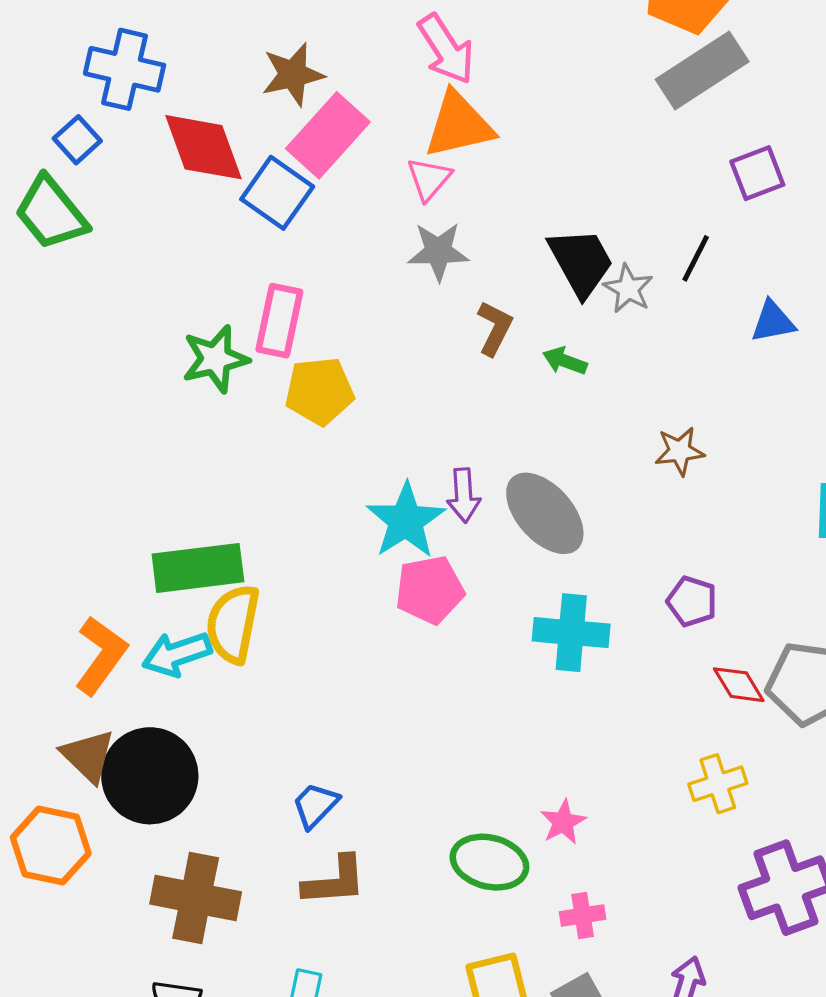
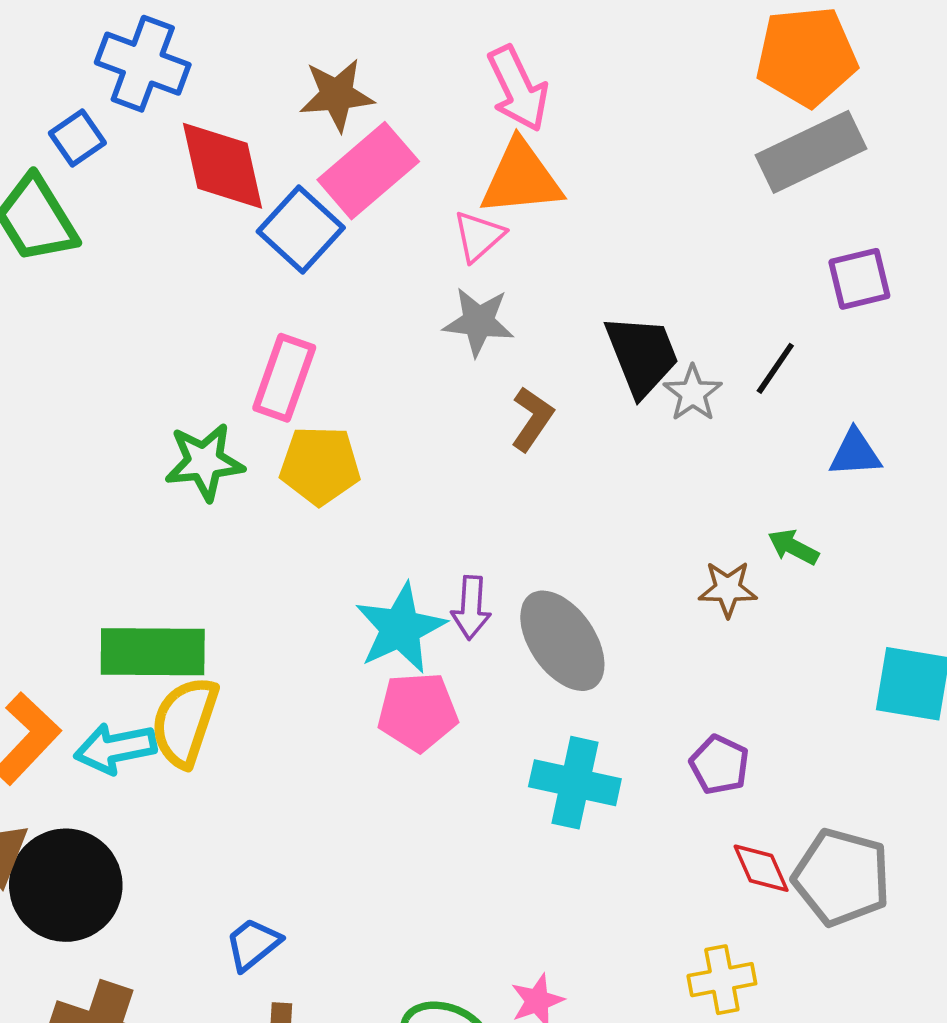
green star: (215, 359) -> (204, 462), moved
green arrow: (565, 361) -> (793, 547), moved

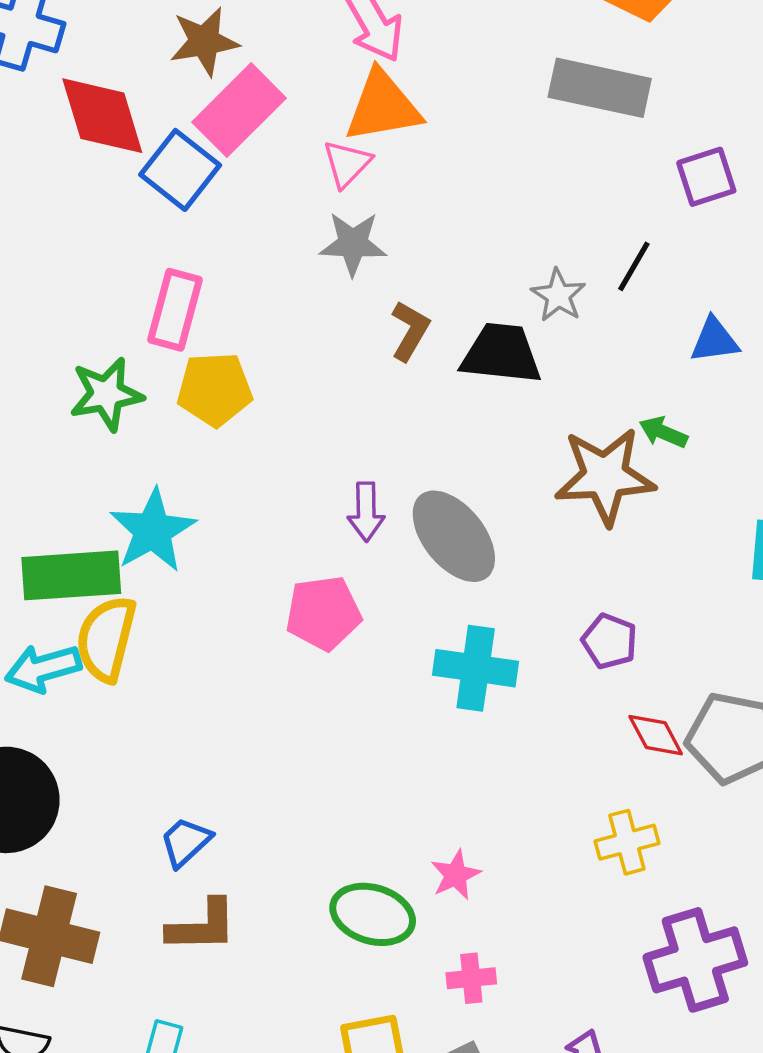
gray rectangle: (811, 152) -> (600, 88), moved, turned 42
black trapezoid: (642, 355) -> (501, 354), moved, turned -58
brown star: (728, 589) -> (605, 476), size x1.8
cyan star: (400, 628) -> (153, 531), moved

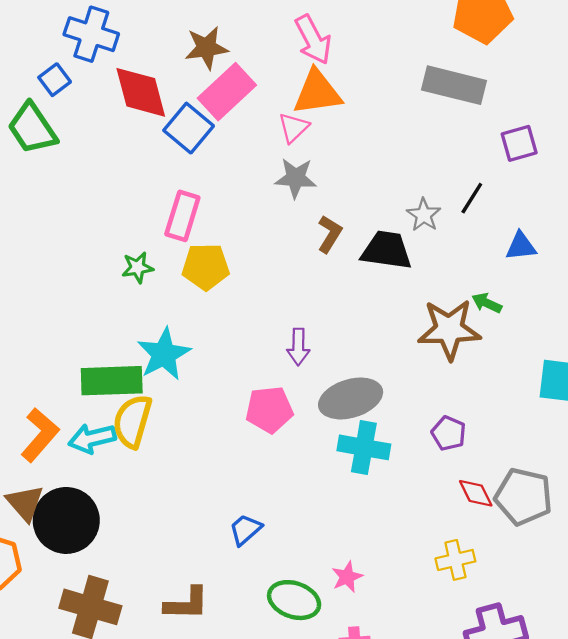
green star: (106, 394) -> (138, 267), size x0.7
gray ellipse: (454, 536) -> (351, 398), moved, turned -70
blue trapezoid: (186, 842) -> (245, 530), moved

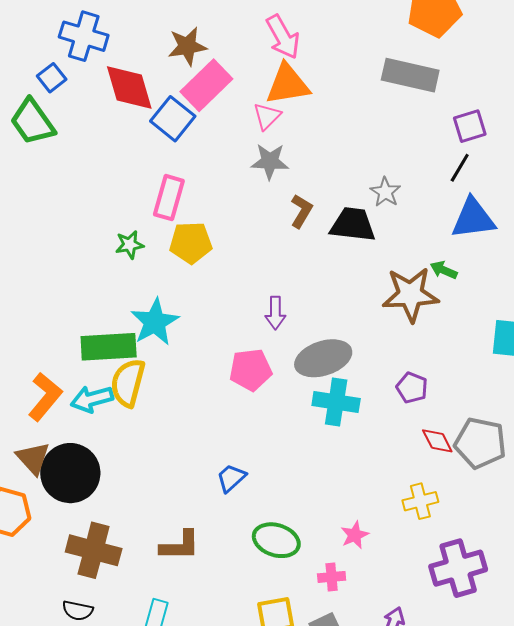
black line: (472, 198) -> (460, 168), moved
blue triangle: (521, 246) -> (473, 218), size x1.6
pink star: (347, 577) -> (355, 535), moved

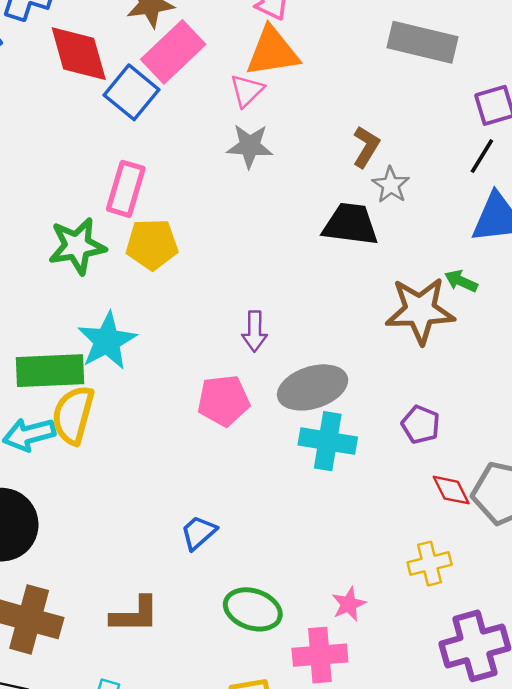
brown L-shape: (301, 211) -> (366, 147), moved
green star: (130, 245) -> (77, 246), size x1.6
pink cross: (332, 577) -> (320, 655), size x1.6

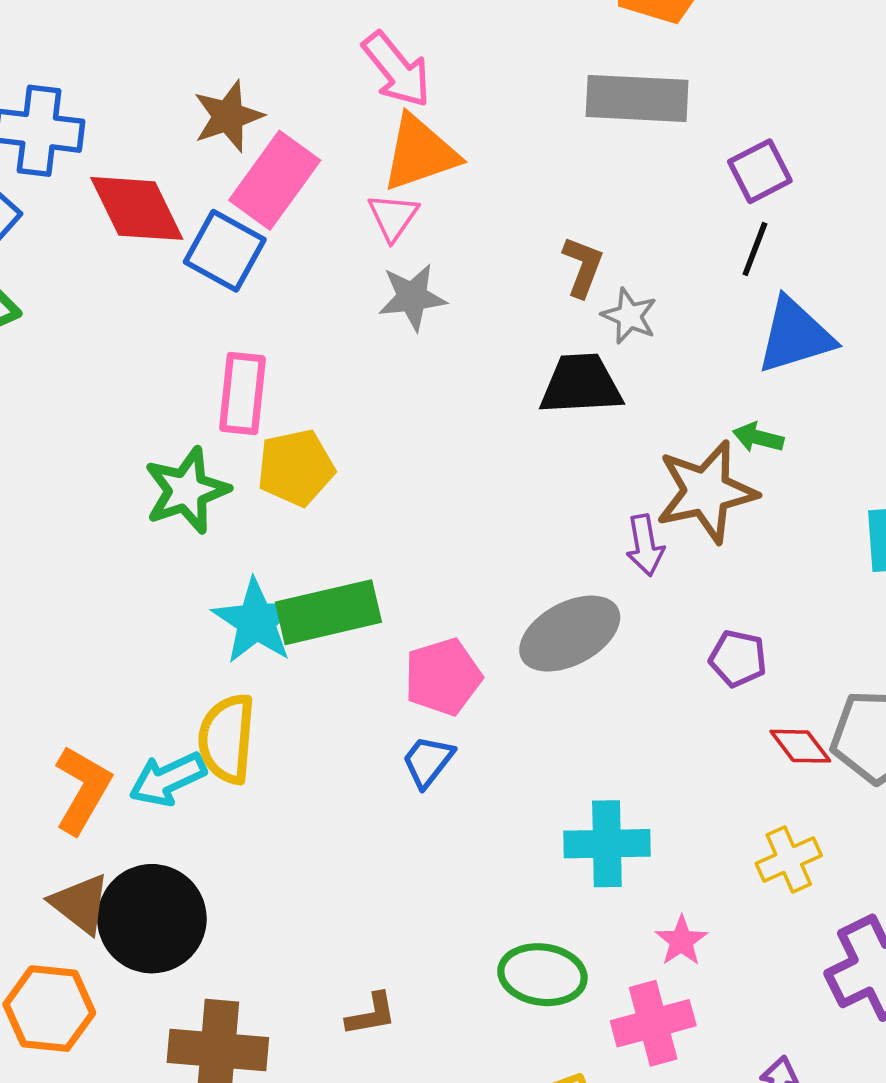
purple arrow: (255, 331) -> (645, 545), moved
green rectangle: (50, 371) -> (328, 612), moved
cyan cross: (328, 441) -> (607, 844), moved
blue trapezoid: (199, 533) -> (428, 761), moved
brown L-shape: (135, 615) -> (371, 1014), size x0.7

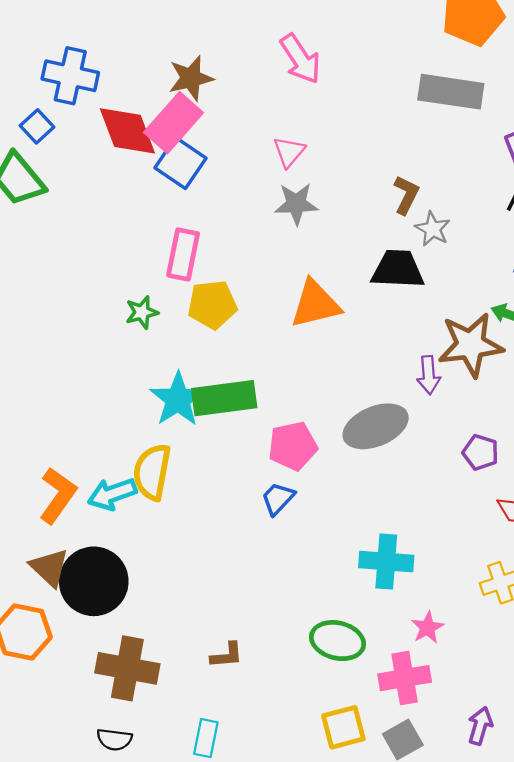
orange triangle: (420, 153) -> (315, 304), moved
pink rectangle: (275, 180) -> (174, 123), moved
green star: (187, 490) -> (142, 312), size x0.6

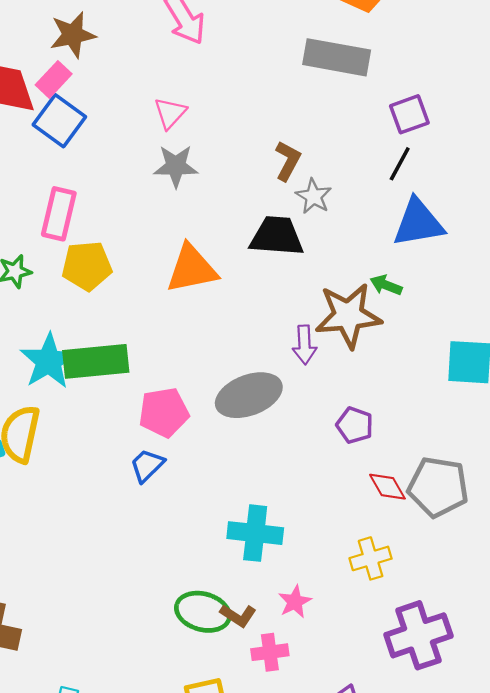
pink rectangle: (174, 123) -> (54, 79), size x0.6
brown L-shape: (227, 655) -> (238, 616), moved, turned 36
pink cross: (405, 678) -> (270, 652), size x0.7

